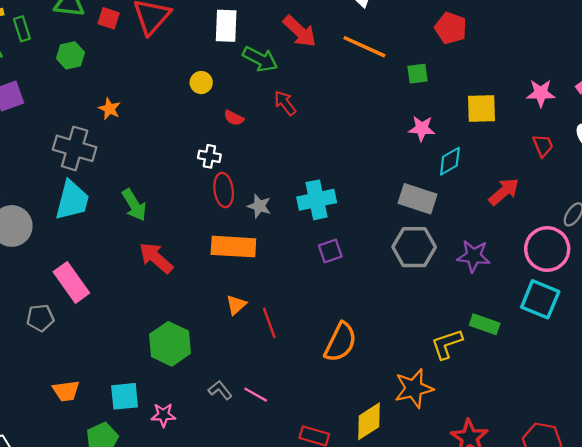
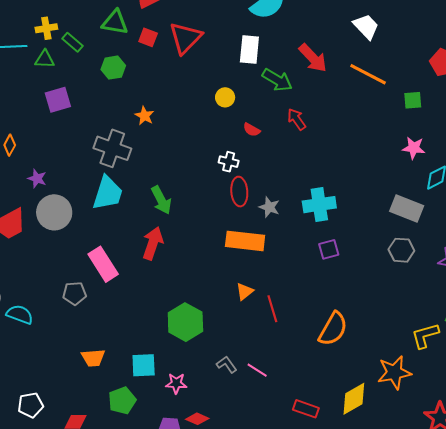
green rectangle: (22, 29) -> (73, 42), turned -35
gray hexagon: (414, 247) -> (401, 250), size x0.7
red arrow: (156, 258) -> (153, 243), moved, turned 64

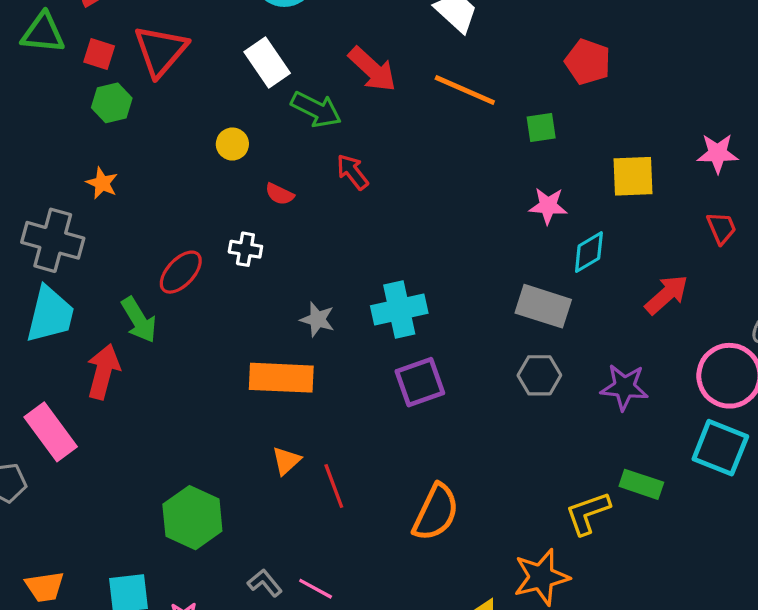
white rectangle: (249, 49) -> (267, 63), turned -36
green hexagon: (113, 68) -> (112, 103), moved
red ellipse: (239, 192) -> (181, 272), moved, turned 52
red arrow: (153, 243) -> (103, 372), moved
purple square: (329, 249) -> (420, 382), size x1.4

